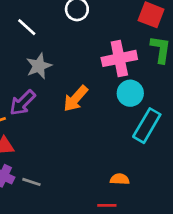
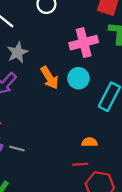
cyan circle: (130, 93) -> (78, 78), moved
orange arrow: (76, 99) -> (49, 78), turned -70

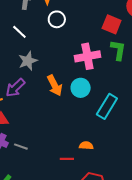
red line: (80, 164) -> (67, 159), moved

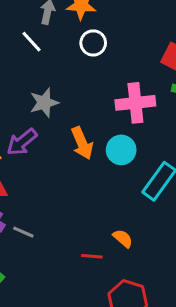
white line: (19, 32) -> (31, 42), moved
orange semicircle: (86, 146) -> (123, 238), turned 32

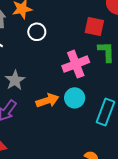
orange arrow: (82, 143) -> (47, 100), turned -70

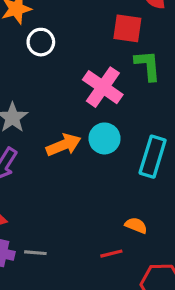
pink cross: (76, 64) -> (103, 87), turned -30

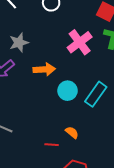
cyan circle: (105, 138) -> (68, 91), moved

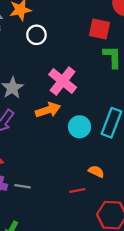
pink cross: (80, 42) -> (63, 81), moved

